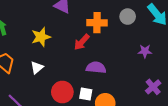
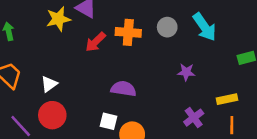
yellow star: (41, 37) -> (58, 19), moved
red arrow: (82, 42) -> (95, 42), moved
red circle: (62, 92) -> (52, 115), moved

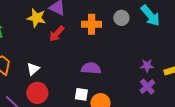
yellow star: (58, 19) -> (36, 18), turned 30
red arrow: (95, 42) -> (57, 34), moved
purple star: (186, 72) -> (147, 66), moved

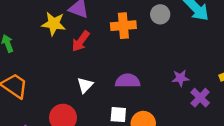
purple star: (147, 66) -> (180, 78), moved
white triangle: (33, 69) -> (85, 85), moved

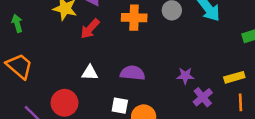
white triangle: (85, 85) -> (90, 73), turned 42

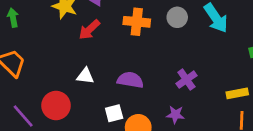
purple star: (185, 76) -> (175, 115), moved
purple cross: (203, 97) -> (186, 80), moved
white square: (120, 106) -> (114, 113), turned -30

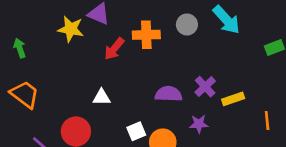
red arrow: (89, 30) -> (114, 49), moved
purple semicircle: (130, 80) -> (169, 94), moved
yellow rectangle: (237, 93) -> (233, 99), moved

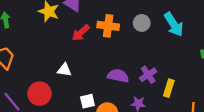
yellow rectangle: (233, 99) -> (169, 88), turned -63

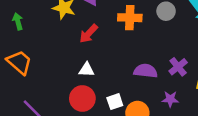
red arrow: (81, 33) -> (89, 34), moved
red circle: (39, 94) -> (82, 98), moved

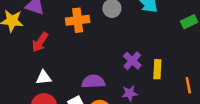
purple semicircle: (146, 71) -> (93, 82), moved

